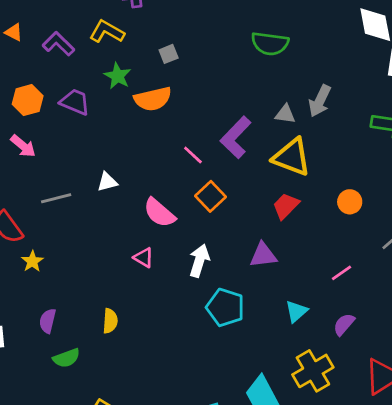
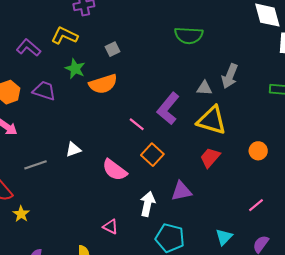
purple triangle: (263, 255) -> (181, 191), moved
pink triangle: (144, 258) -> (110, 227), moved

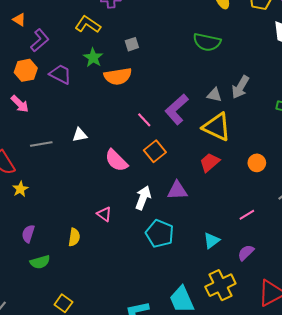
purple L-shape: (28, 48) -> (40, 40), moved, turned 90

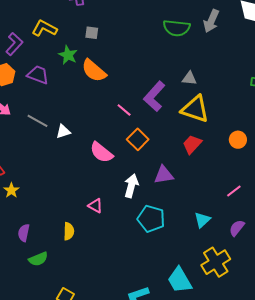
yellow L-shape: (88, 24) -> (44, 28), moved
gray square: (132, 44) -> (92, 33), moved, turned 32
orange semicircle: (118, 76) -> (94, 71), turned 56
gray arrow: (240, 87) -> (211, 21), moved
gray line: (41, 144) -> (38, 121), moved, turned 45

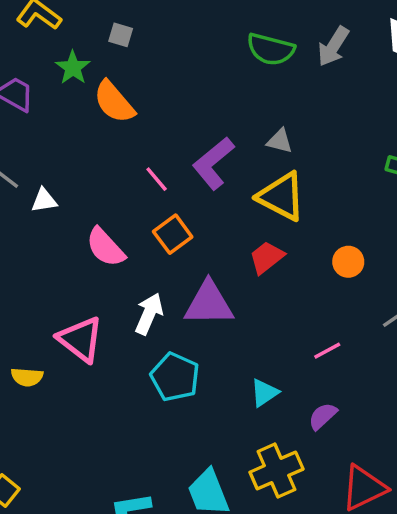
purple triangle: (164, 175) -> (209, 304), size x1.4
pink triangle: (95, 206) -> (81, 339), size x1.8
yellow semicircle: (69, 231) -> (27, 377), turned 84

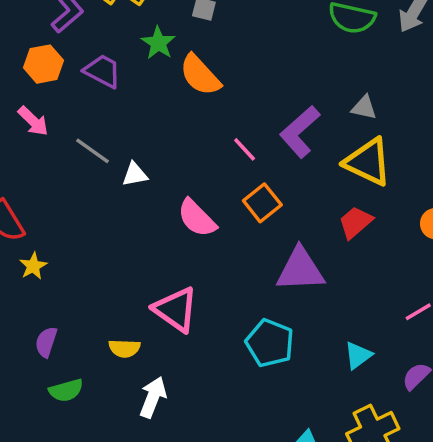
white arrow: (149, 314) -> (153, 397), moved

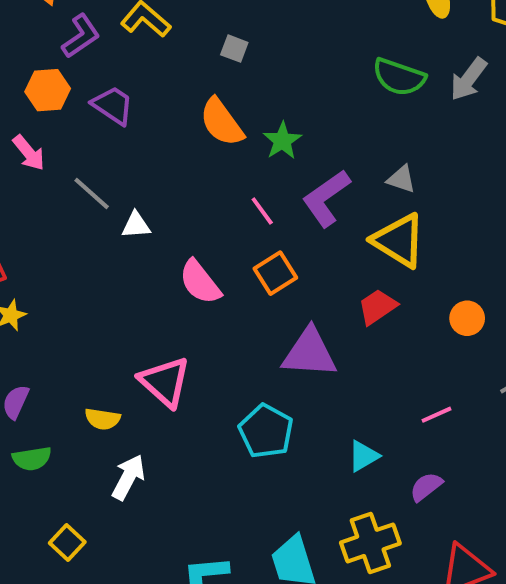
green star: (158, 43) -> (282, 141), moved

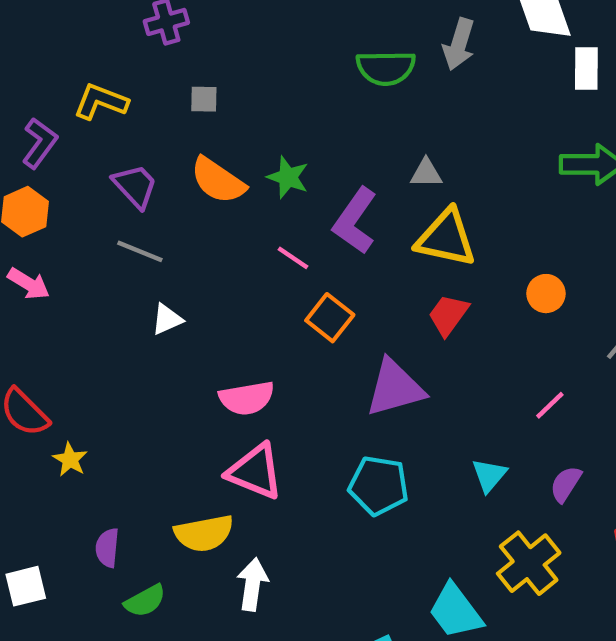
purple trapezoid: (113, 105) -> (135, 186), moved, turned 33
gray line: (92, 194) -> (140, 251), moved
pink semicircle: (200, 282) -> (247, 398), moved, turned -42
yellow semicircle: (103, 419) -> (204, 533), size x1.5

